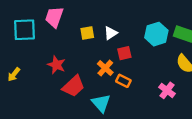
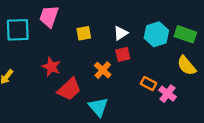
white triangle: (111, 33) -> (121, 33), moved
orange rectangle: (123, 81) -> (149, 83), moved

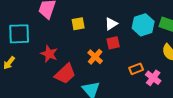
cyan square: (18, 30) -> (19, 34), moved
orange rectangle: (149, 83) -> (136, 69), turned -48

